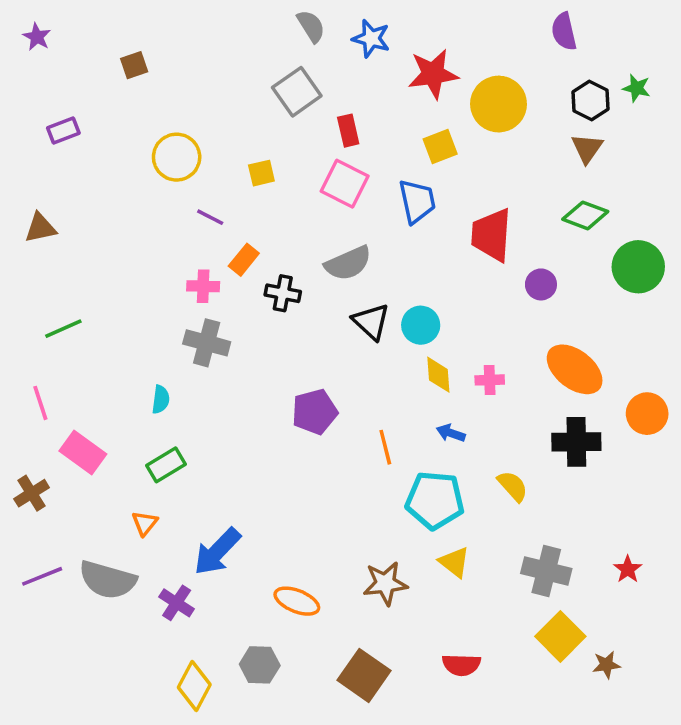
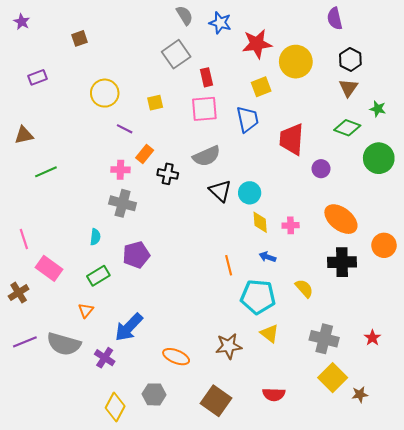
green star: (636, 88) -> (378, 109), moved
pink square: (345, 184) -> (204, 109), turned -32
green line: (63, 329) -> (46, 172), moved
purple pentagon: (315, 412) -> (136, 255), moved

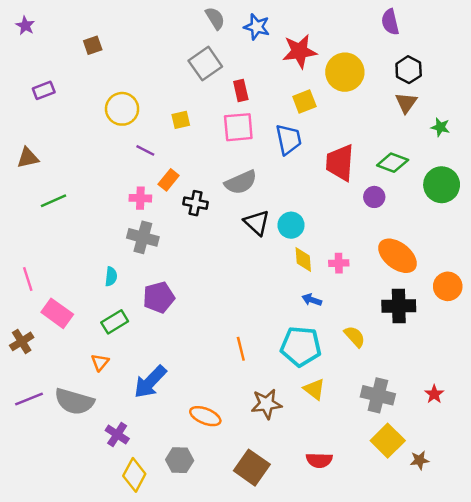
green diamond: (347, 128) -> (393, 163), moved
orange line: (229, 265) -> (241, 349), moved
purple cross: (105, 358) -> (117, 434), moved

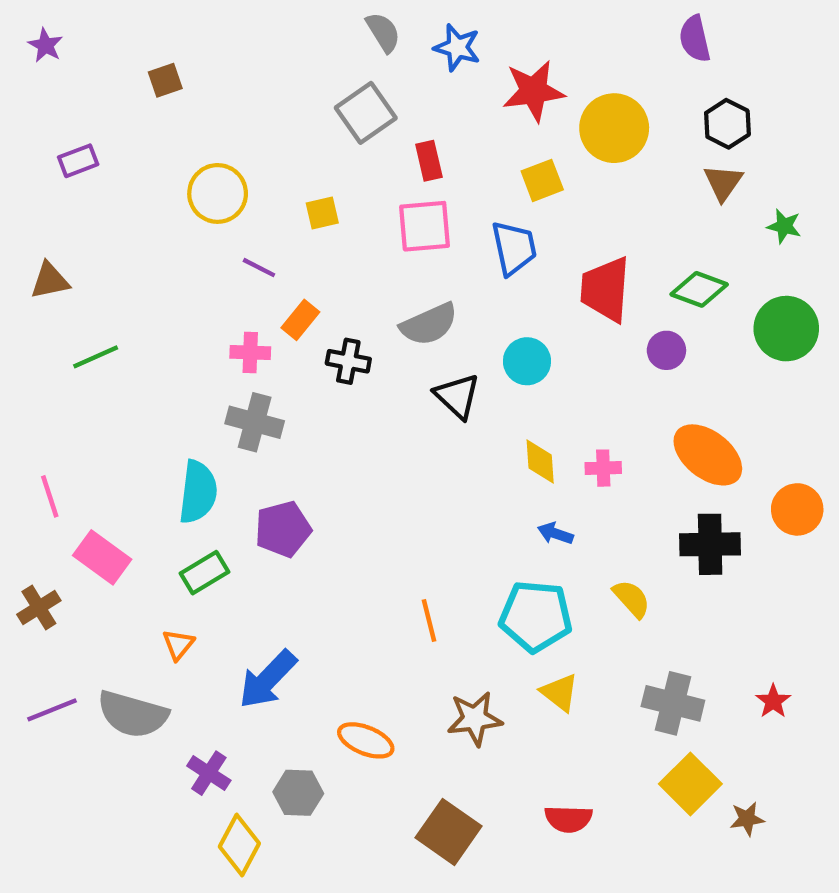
cyan circle: (291, 225) -> (527, 361), moved
cyan semicircle: (111, 277) -> (198, 492), size x1.8
gray hexagon: (180, 460) -> (298, 793), moved

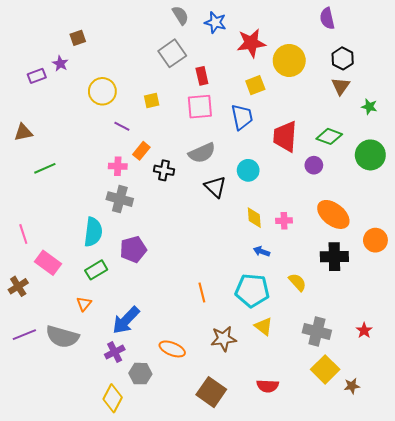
purple star: (45, 45) -> (60, 64), moved
purple cross: (209, 773) -> (115, 352), moved, turned 30

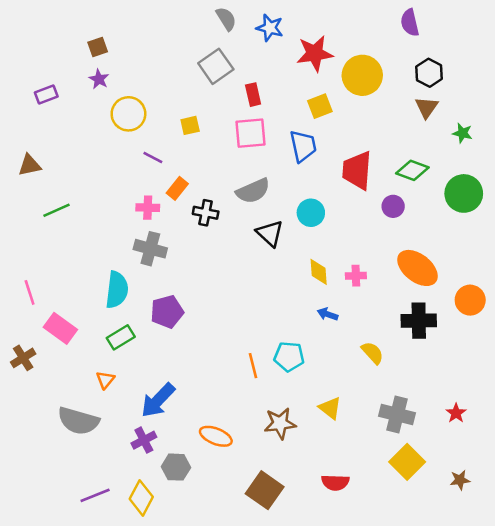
purple star: (60, 64) -> (99, 79), moved
cyan pentagon: (252, 290) -> (289, 357), moved, size x0.7
purple line: (24, 335) -> (95, 495), moved
brown star: (352, 386) -> (460, 480), moved

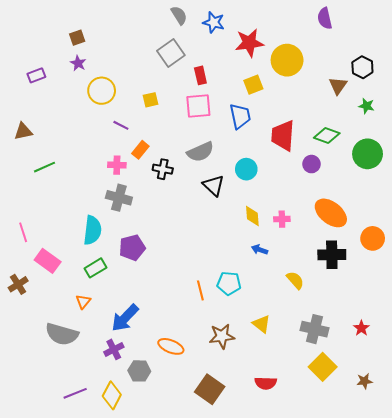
black hexagon: (429, 73) -> (362, 67), moved

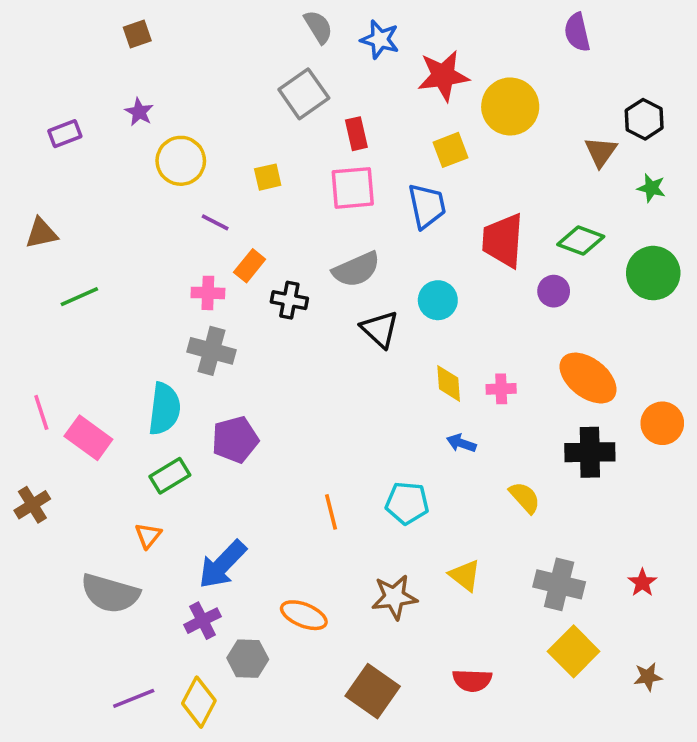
brown square: (77, 38) -> (137, 34), moved
pink rectangle: (48, 261) -> (88, 438), moved
orange line: (200, 290) -> (331, 512), moved

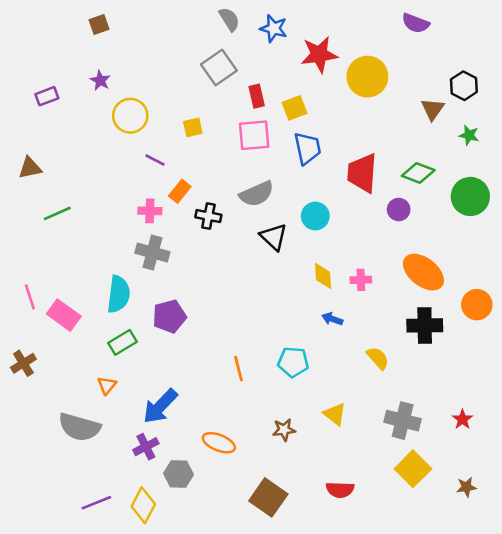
purple semicircle: (577, 32) -> (416, 23), turned -56
yellow square: (450, 150) -> (294, 108), moved
brown star: (394, 597) -> (284, 430), size x0.7

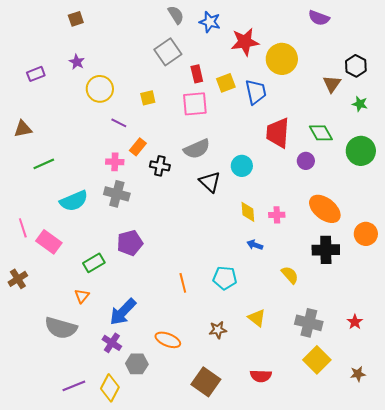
blue trapezoid: (307, 148) -> (256, 92), moved
green diamond: (418, 173) -> (321, 133), turned 40
cyan semicircle: (119, 294) -> (74, 201), moved, turned 60
purple cross: (146, 447) -> (112, 343), turned -30

